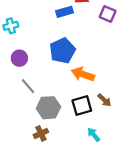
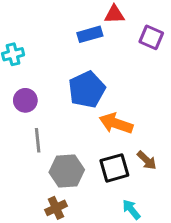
gray line: (28, 86) -> (38, 140), turned 35

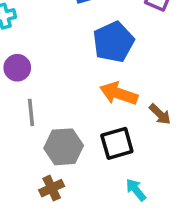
blue pentagon: (87, 90) -> (114, 42), moved
brown arrow: (147, 160) -> (160, 114), moved

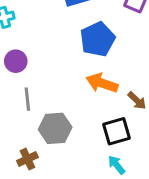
black square: (117, 143) -> (117, 131), moved
brown cross: (52, 188) -> (27, 159), moved

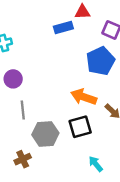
blue pentagon: (98, 39) -> (100, 61), moved
black square: (117, 131) -> (80, 127), moved

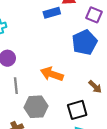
orange arrow: (84, 97) -> (52, 74), moved
black square: (80, 127) -> (77, 110), moved

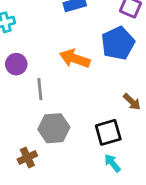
orange arrow: (52, 74) -> (75, 59), moved
gray line: (16, 86) -> (40, 89), moved

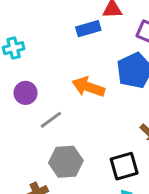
gray line: (40, 89) -> (51, 120), turned 60

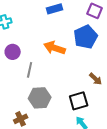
gray line: (51, 120) -> (30, 70), turned -42

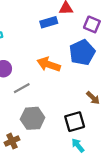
gray line: (30, 70) -> (22, 88), turned 49

